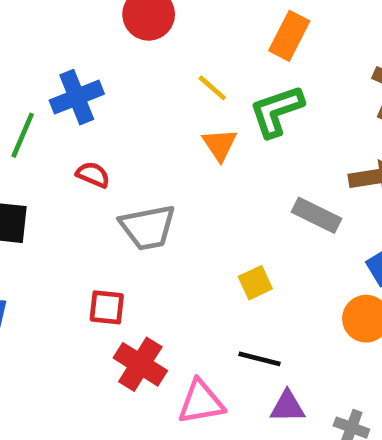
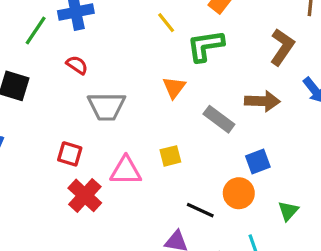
orange triangle: (220, 145) -> (174, 87), moved
black line: (259, 359) -> (200, 210), moved
pink triangle: (201, 402) -> (126, 171), moved

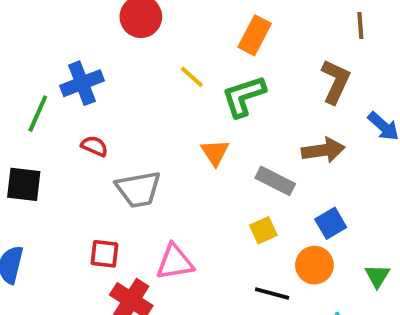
yellow square: (170, 156) -> (263, 230), moved

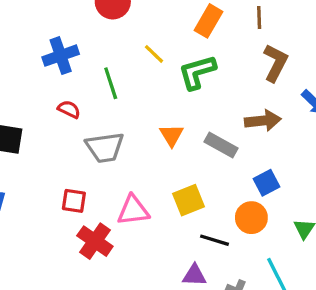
brown line: (360, 25) -> (259, 18), moved
green line: (38, 114) -> (111, 83), moved, turned -44
orange triangle: (215, 153) -> (172, 135), moved
yellow square: (263, 230) -> (189, 200), moved, size x1.4

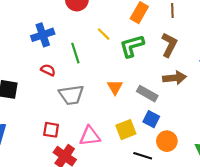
brown L-shape: (275, 63) -> (169, 45), moved
blue square: (267, 183) -> (151, 119), moved, turned -35

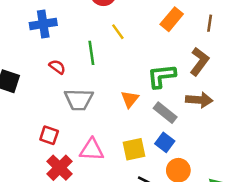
yellow line: (104, 34) -> (118, 32), moved
blue cross: (43, 35) -> (43, 24), moved
green L-shape: (132, 46) -> (161, 76), moved

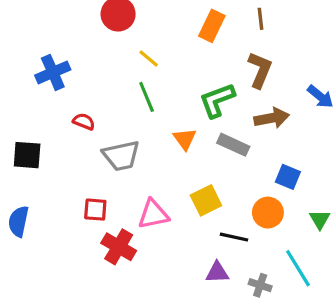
green line: (91, 53) -> (147, 97), moved
blue square: (165, 142) -> (288, 177), moved

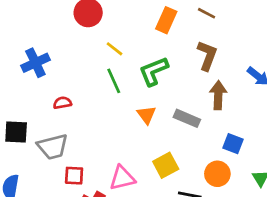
brown line: (261, 19) -> (206, 13), turned -54
green L-shape: (217, 100) -> (154, 71), moved
brown arrow: (272, 118) -> (218, 95), turned -76
red semicircle: (84, 122) -> (62, 103), turned -30
gray trapezoid: (121, 156) -> (53, 147), moved

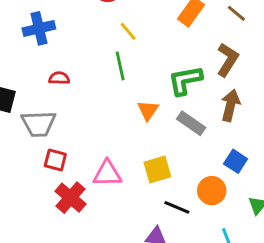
green L-shape: (154, 71) -> (185, 80), moved

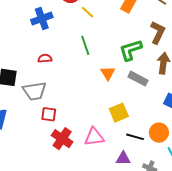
blue cross: (39, 28) -> (42, 19), moved
yellow line: (128, 31) -> (88, 12), moved
pink triangle: (107, 174) -> (94, 137), moved
orange circle: (212, 191) -> (159, 133), moved

